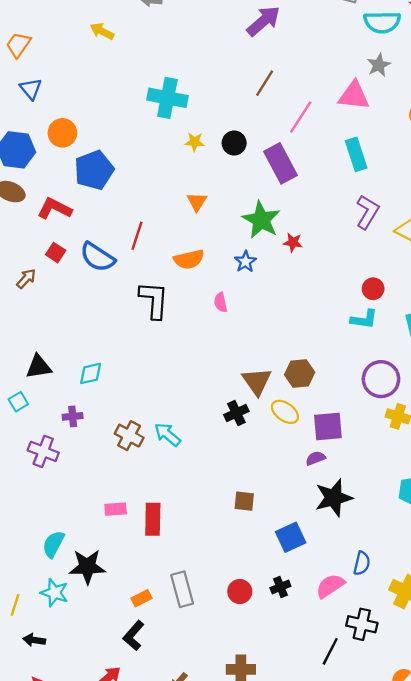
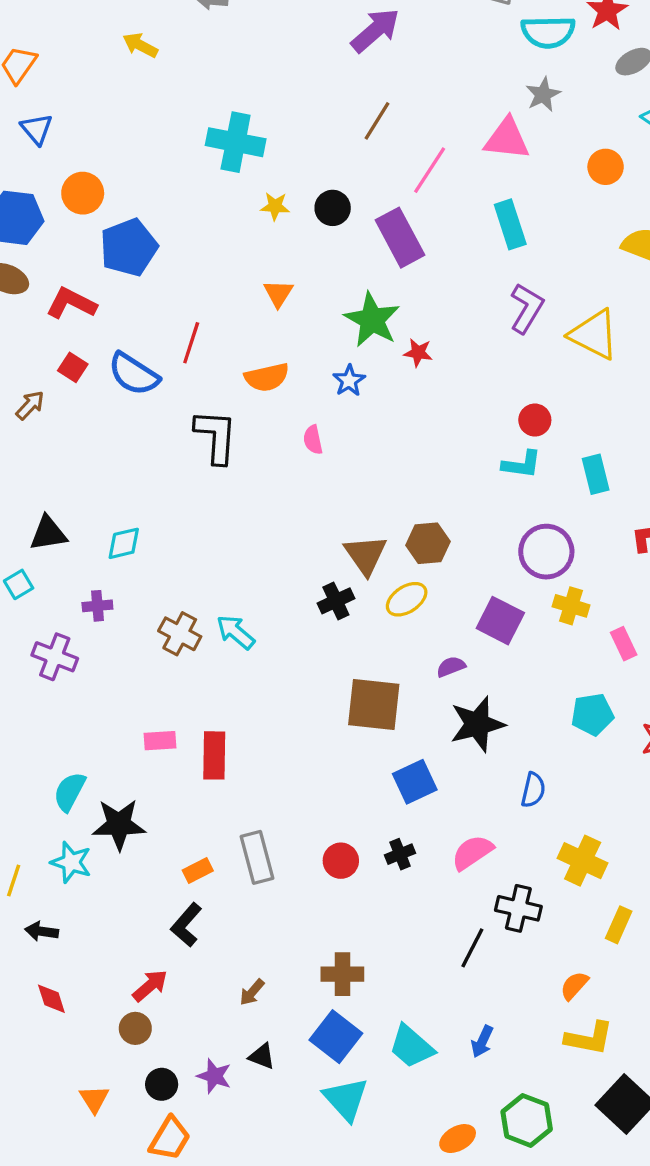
yellow ellipse: (285, 412) -> (407, 599), turned -68
purple square: (328, 427) -> (500, 621), moved, turned 32
brown square: (244, 501) -> (374, 704), moved, size x1.8
blue semicircle: (362, 563) -> (533, 790), moved

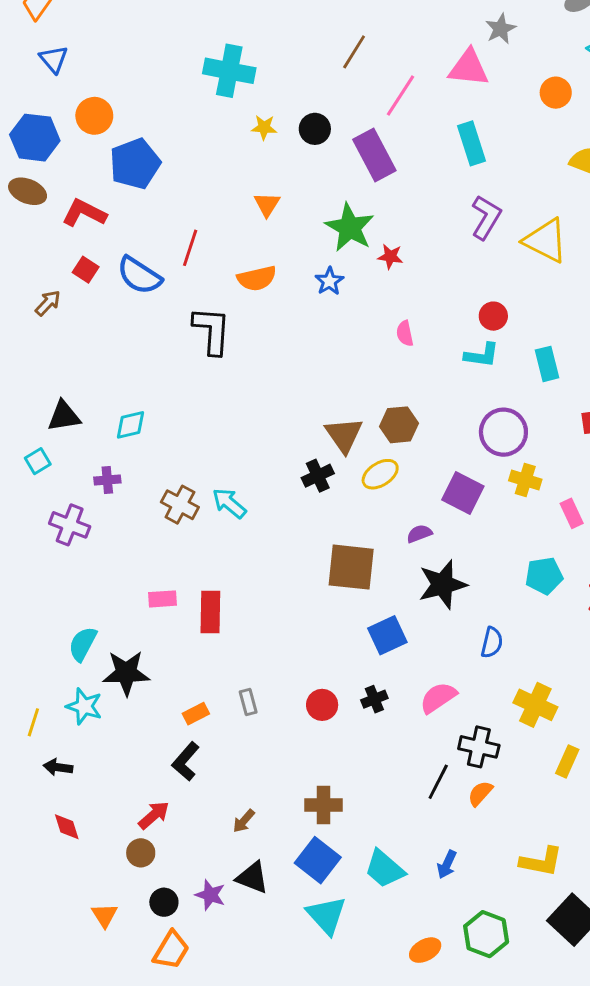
pink semicircle: (313, 440) -> (405, 333), moved
gray rectangle: (257, 857) -> (248, 702), size x0.6
orange semicircle: (574, 986) -> (480, 793), moved
black triangle: (262, 1056) -> (252, 878), size x1.4

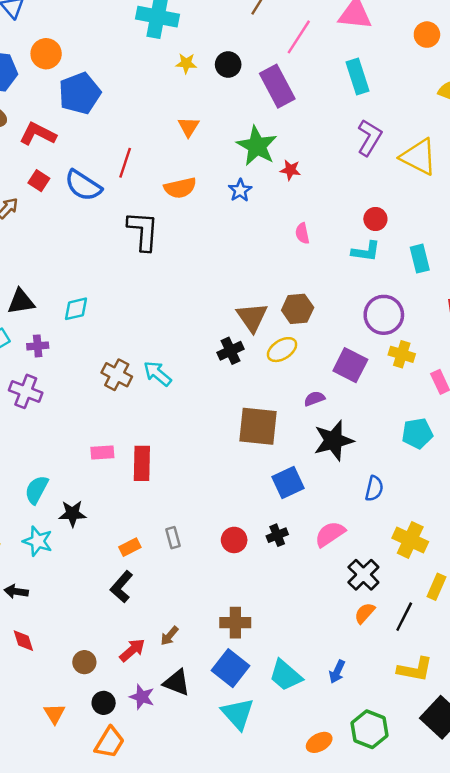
purple cross: (107, 480) -> (38, 346), moved
black star: (126, 673) -> (72, 514), size x0.7
black cross: (479, 747) -> (363, 575), turned 32
black line: (438, 782) -> (404, 617), moved
red arrow: (154, 815) -> (132, 650), moved

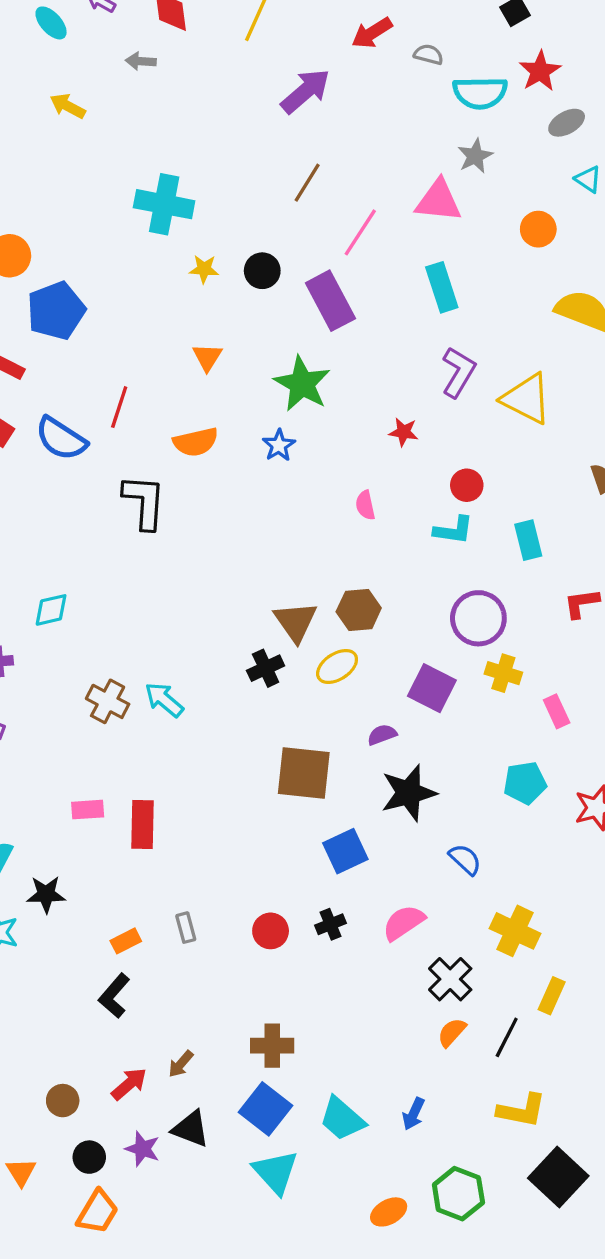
red star: (290, 170) -> (404, 432), moved
blue semicircle: (374, 488) -> (465, 859), turned -60

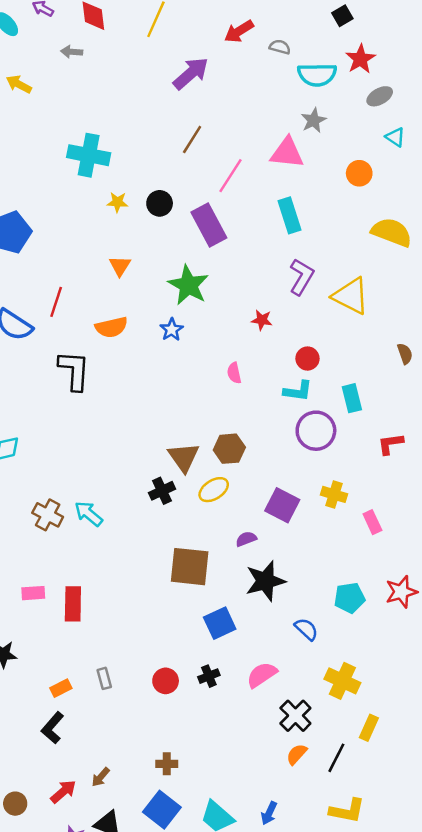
purple circle: (478, 618) -> (316, 431), moved
cyan pentagon: (525, 783) -> (350, 598), moved
brown cross: (272, 1046) -> (167, 764), size x0.7

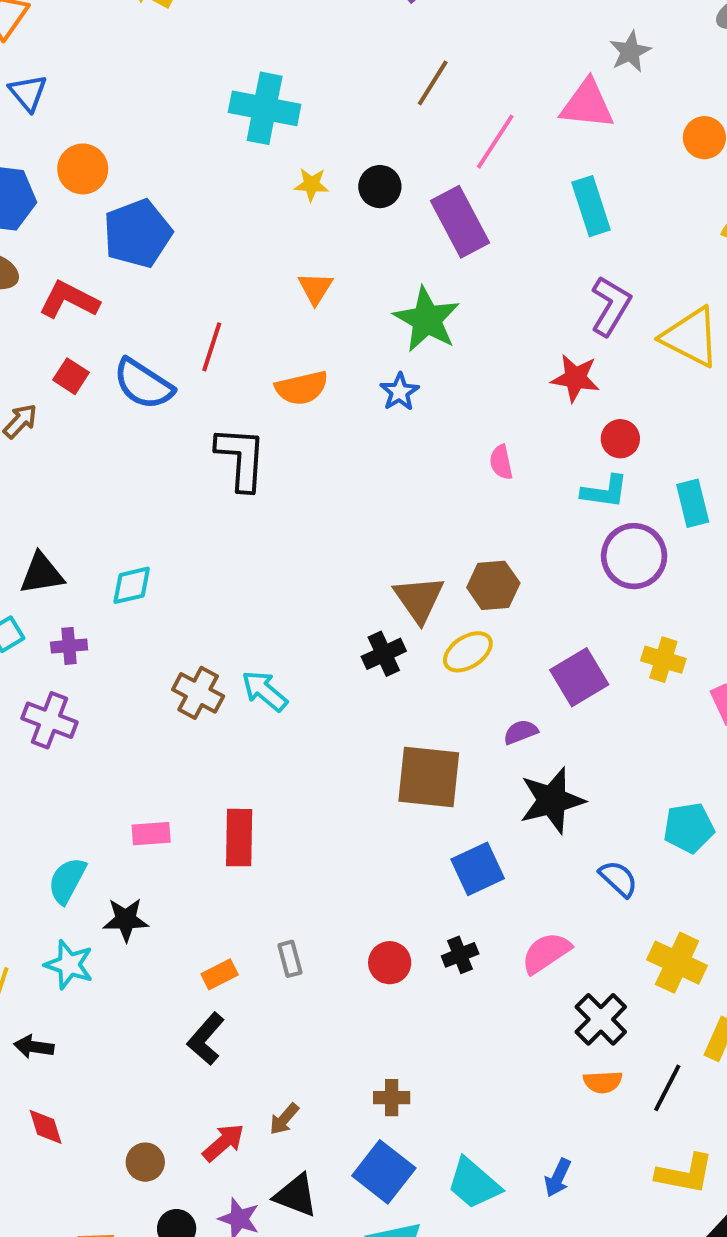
red star: (262, 320) -> (575, 378), moved, size x1.4
purple square: (282, 505) -> (579, 677), turned 32
pink rectangle: (33, 593) -> (151, 834), moved
orange semicircle: (297, 754) -> (603, 1082), turned -135

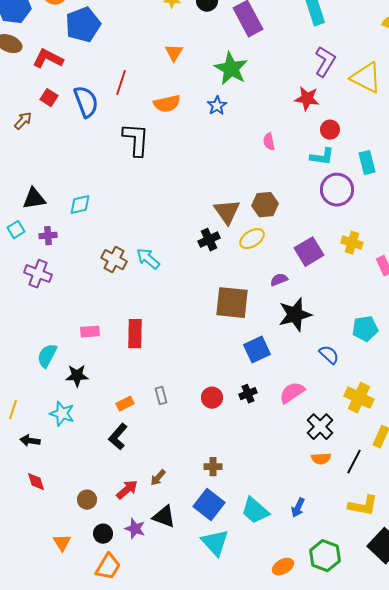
blue semicircle: (143, 384) -> (86, 102), turned -144
cyan star: (69, 965) -> (62, 414), moved

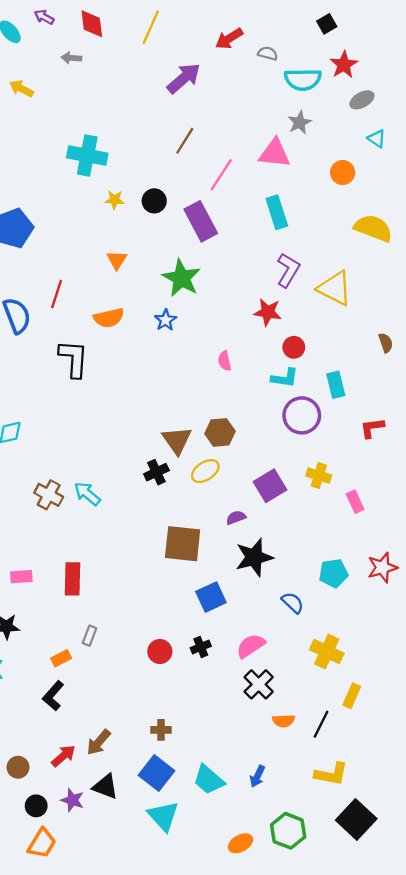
gray rectangle: (161, 396) -> (90, 636), moved, turned 36
black cross: (320, 427) -> (259, 684), moved
brown arrow: (158, 478) -> (99, 742), size x1.4

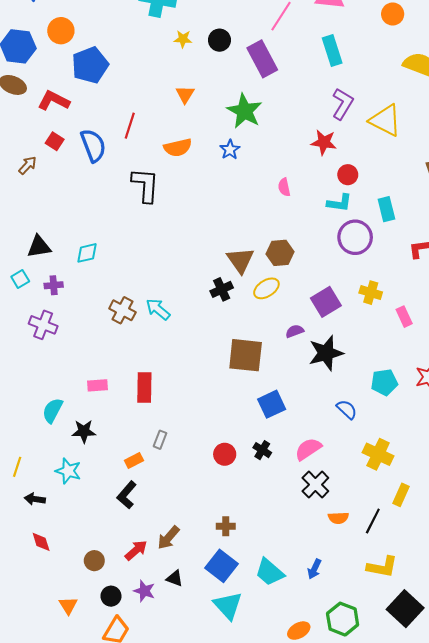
black star: (254, 557) -> (326, 353), moved
black cross: (201, 647) -> (262, 450), turned -36
black triangle: (105, 787) -> (175, 578), size x0.7

